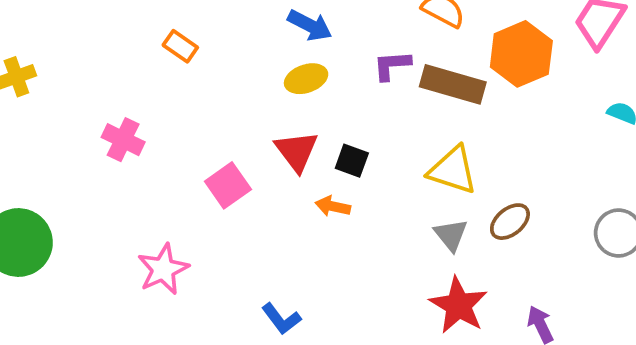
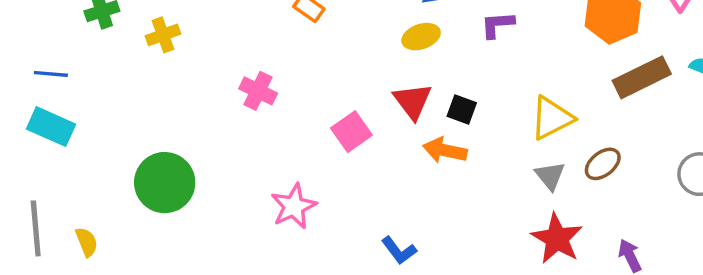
brown rectangle: (453, 84) -> (642, 77), moved, turned -42
yellow triangle: (453, 170) -> (552, 118), turned -45
orange arrow: (333, 206) -> (445, 150), size x1.4

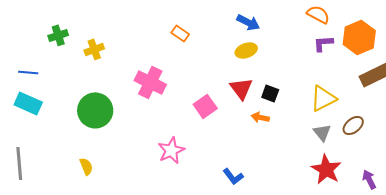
purple L-shape: (497, 25) -> (323, 43), moved
pink cross: (258, 91) -> (150, 82), size x1.4
orange arrow: (445, 150) -> (260, 117), size x0.7
green circle: (165, 183) -> (95, 110), moved
yellow semicircle: (87, 242) -> (86, 166), moved

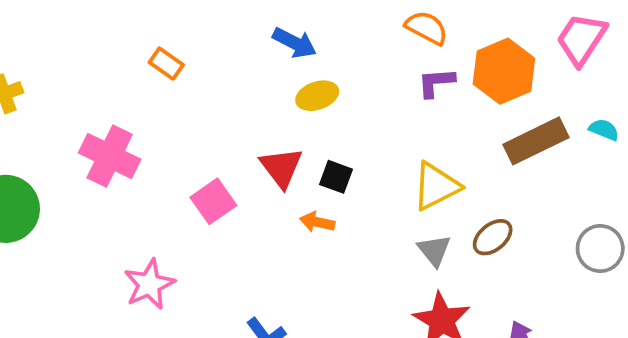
yellow ellipse: (246, 50) -> (317, 96), moved

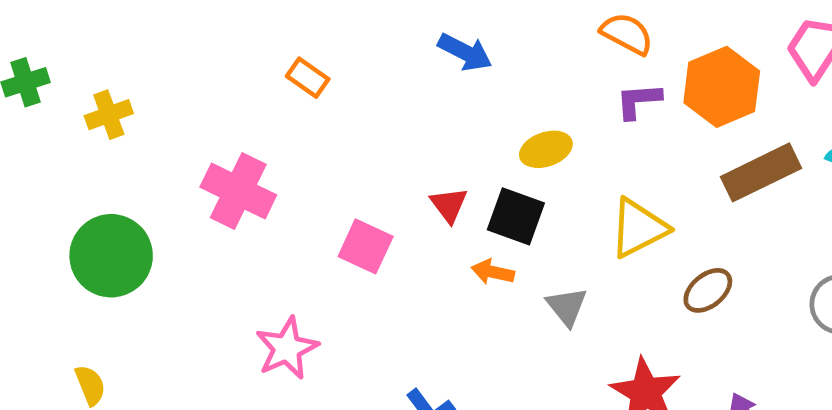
yellow ellipse: (317, 96) -> (546, 149), moved
red triangle: (281, 167) -> (449, 205), size x0.7
black square: (336, 177) -> (516, 216), size x1.4
pink square: (213, 201) -> (366, 246), turned -30
gray triangle: (434, 250) -> (567, 307), moved

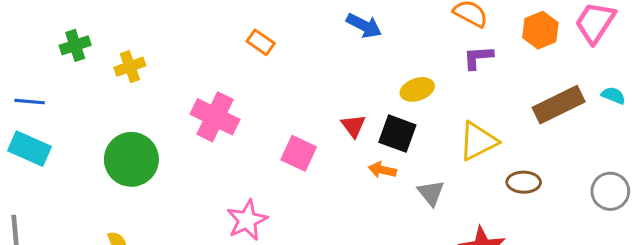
orange hexagon: (722, 87) -> (540, 30), moved, size x0.7
brown ellipse: (708, 290) -> (524, 182), turned 40

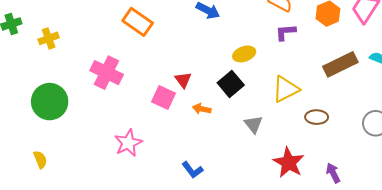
orange rectangle: (261, 42) -> (138, 22), size x1.6
red triangle: (353, 126) -> (183, 80), moved
black square: (397, 134) -> (231, 84), turned 30
orange arrow: (382, 170) -> (202, 109), moved

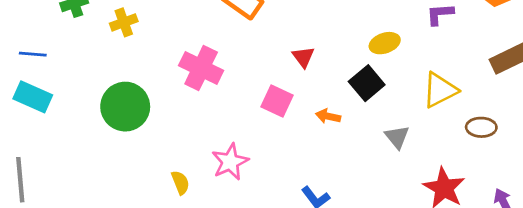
red triangle: (183, 80) -> (303, 57), moved
yellow semicircle: (40, 160) -> (180, 182), moved

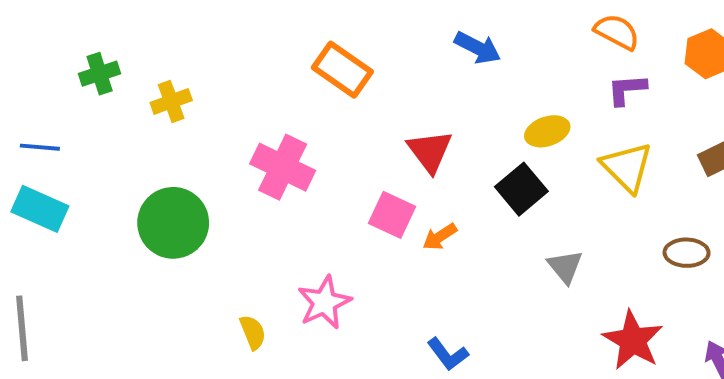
red triangle: (303, 57) -> (430, 151), size x1.4
yellow triangle: (440, 90) -> (627, 167), moved, turned -48
orange arrow: (328, 116) -> (440, 237), moved, turned -45

